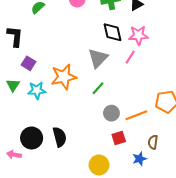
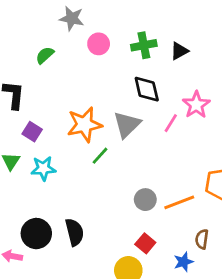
pink star: (138, 35) -> (196, 105), moved, turned -30
orange star: (64, 77) -> (84, 125), moved
green line: (98, 88) -> (100, 156), moved
red square: (119, 138) -> (145, 243), moved, turned -32

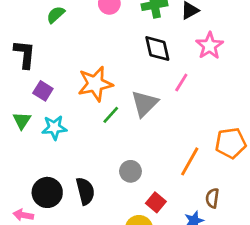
pink star: (196, 105) -> (210, 46), moved
gray triangle: (127, 125) -> (145, 104), moved
gray circle: (145, 200) -> (130, 171), moved
orange line: (179, 202) -> (190, 161), turned -40

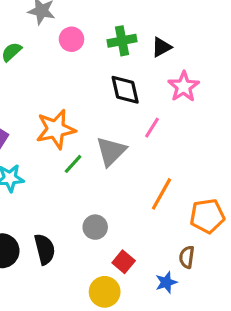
orange pentagon: (231, 143) -> (207, 216), moved
orange line: (190, 161) -> (161, 194), moved

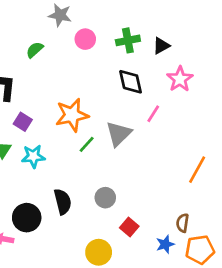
orange line: (161, 194) -> (197, 170), moved
orange pentagon: (207, 216) -> (200, 250), moved
black semicircle: (45, 249) -> (63, 202), moved
yellow circle: (105, 292) -> (99, 252), moved

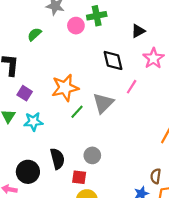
green cross: (128, 40) -> (97, 16), moved
red square: (129, 227) -> (79, 177), moved, turned -32

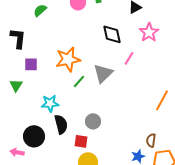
purple square: (25, 93) -> (31, 64), turned -32
cyan star: (33, 122) -> (50, 103), moved

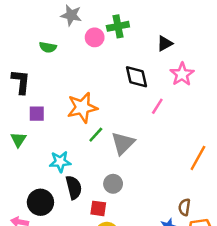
green semicircle: (40, 10) -> (48, 47), turned -128
gray triangle: (103, 73) -> (123, 143), moved

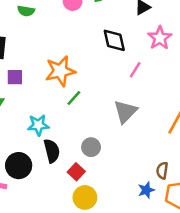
gray triangle: (123, 143) -> (125, 112), moved
red square: (98, 208) -> (76, 172), turned 35

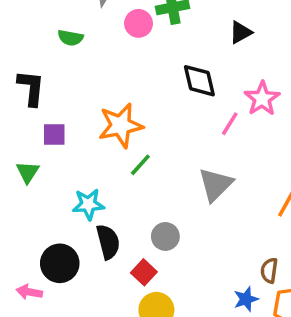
pink star: (160, 38) -> (262, 99), moved

